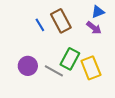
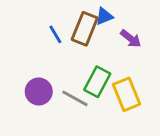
blue triangle: (98, 12) -> (104, 16), moved
brown rectangle: (61, 21) -> (85, 29), turned 50

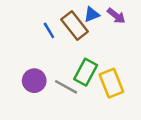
brown rectangle: (85, 29) -> (75, 26), turned -60
purple arrow: (131, 39) -> (116, 16), moved

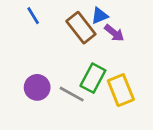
purple arrow: (116, 16) -> (114, 33), moved
blue line: (49, 30) -> (33, 16), moved

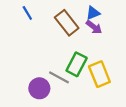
blue triangle: (100, 16) -> (93, 13), moved
purple circle: (37, 87) -> (39, 88), moved

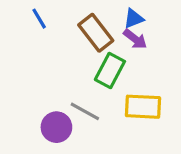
green rectangle: (77, 64) -> (110, 70), moved
yellow rectangle: (99, 74) -> (143, 107), turned -65

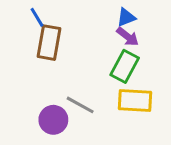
brown rectangle: (96, 33) -> (49, 43), moved, turned 48
green rectangle: (110, 70) -> (125, 66), moved

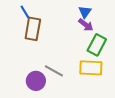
blue triangle: (126, 17) -> (85, 12), turned -32
green rectangle: (125, 66) -> (97, 45), moved

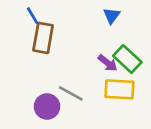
purple arrow: (86, 25) -> (108, 63), moved
green rectangle: (97, 45) -> (127, 59), turned -75

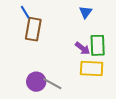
green rectangle: (127, 59) -> (98, 45), turned 45
gray line: (71, 93) -> (52, 84), moved

